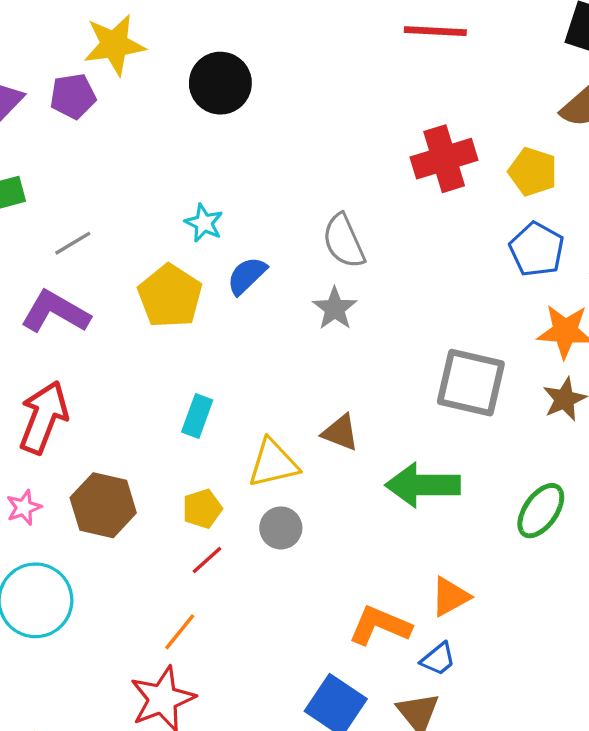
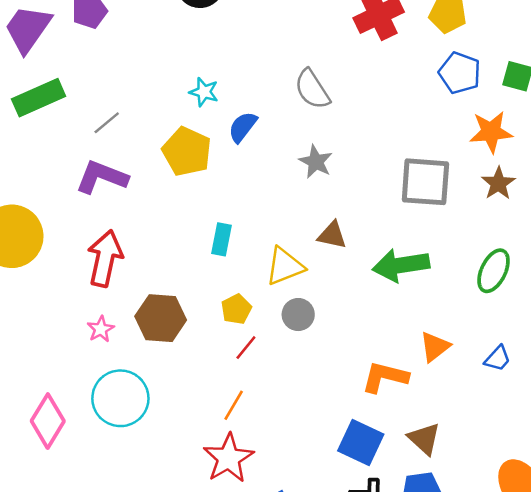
gray star: (335, 308) -> (316, 162), moved
blue trapezoid: (438, 659) -> (498, 358), moved

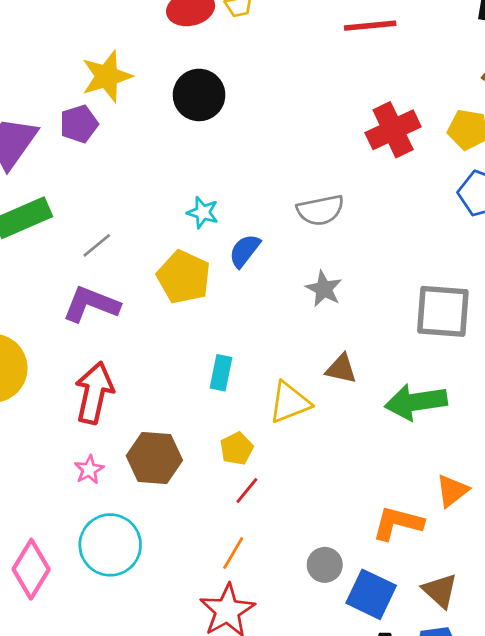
gray semicircle: (312, 89) -> (320, 210), turned -69
gray circle: (298, 315) -> (325, 565), moved

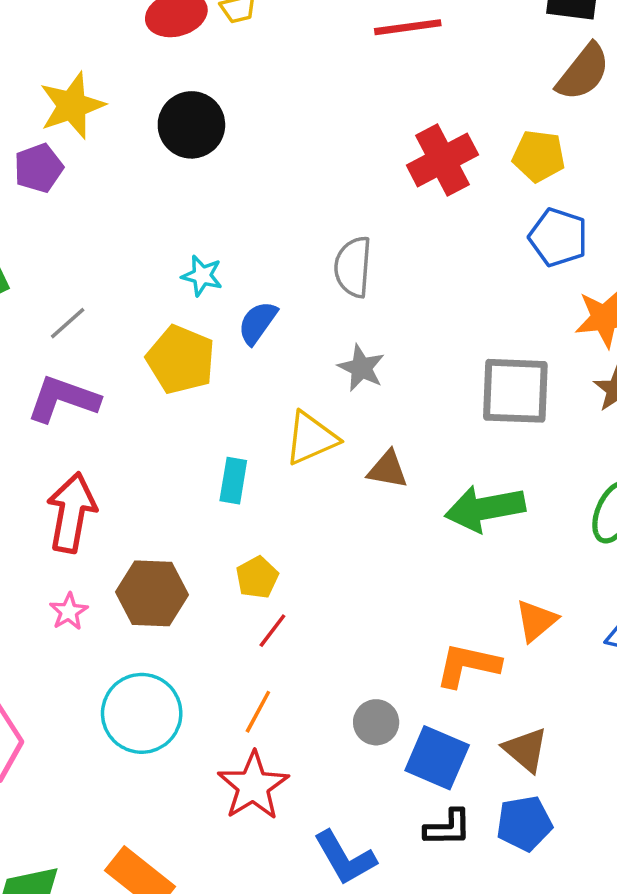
gray semicircle: (320, 210) -> (353, 267), turned 108
yellow triangle: (290, 402) -> (311, 438), moved
cyan circle: (110, 545) -> (142, 713), moved

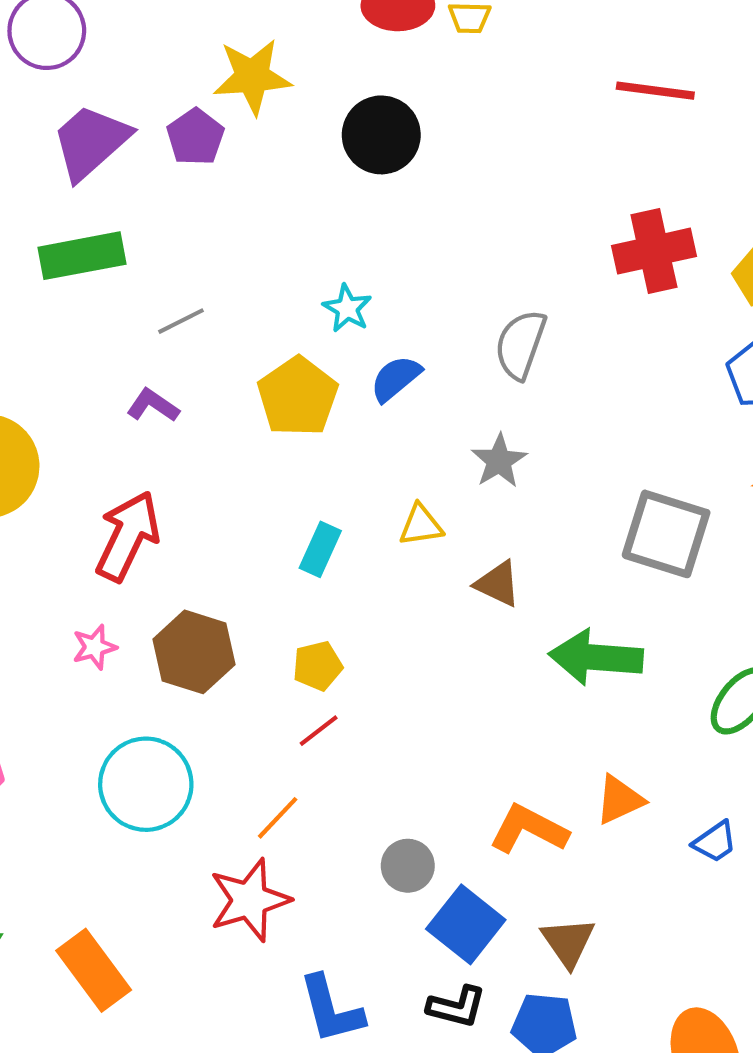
purple pentagon: (38, 168) -> (195, 137), turned -30
purple L-shape: (63, 399) -> (153, 405), size x0.6
yellow triangle: (311, 438) -> (421, 525), size x0.7

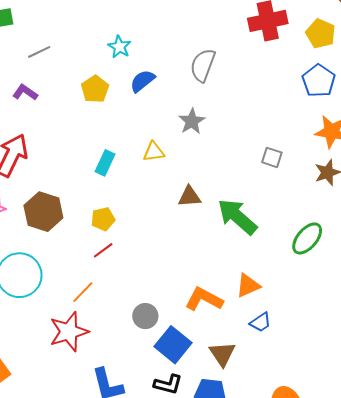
yellow pentagon: (298, 397) -> (95, 89), size x0.7
gray square: (666, 534) -> (272, 157), size x0.5
brown triangle: (498, 584) -> (189, 197), moved, turned -30
green arrow: (596, 657) -> (237, 217), turned 36
blue trapezoid: (715, 842) -> (260, 322), moved

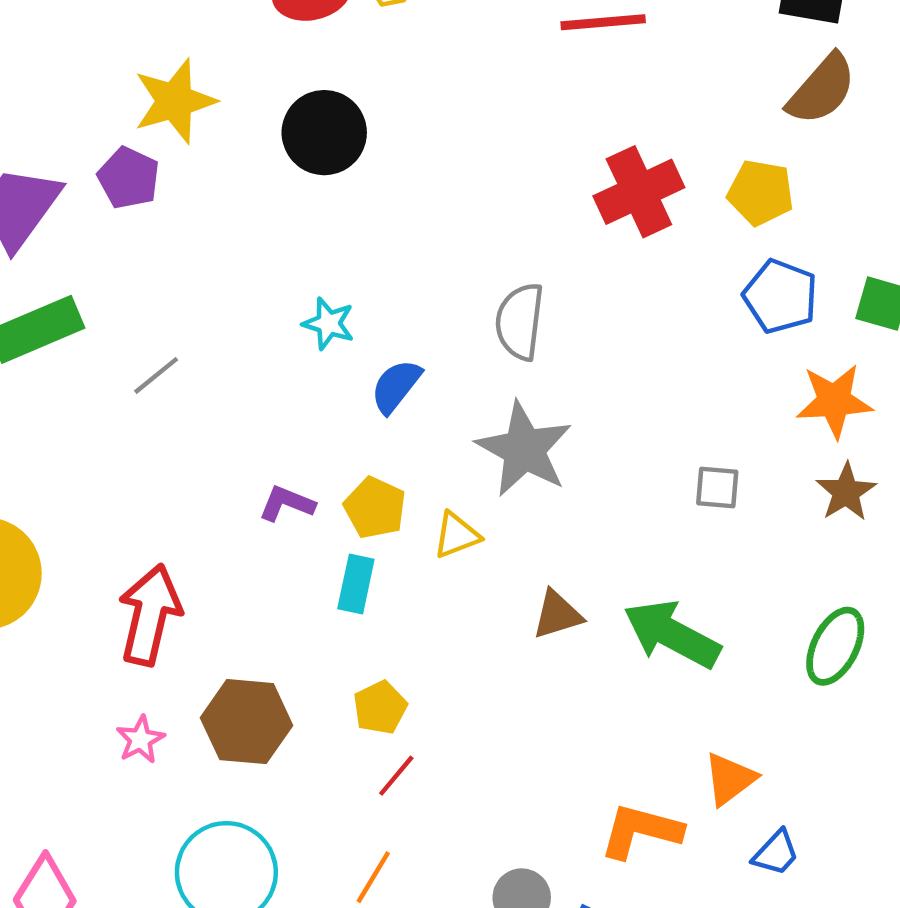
yellow pentagon: (95, 89) -> (375, 508), moved
purple L-shape: (25, 92) -> (287, 504), moved
gray star: (192, 121) -> (524, 449), size x1.6

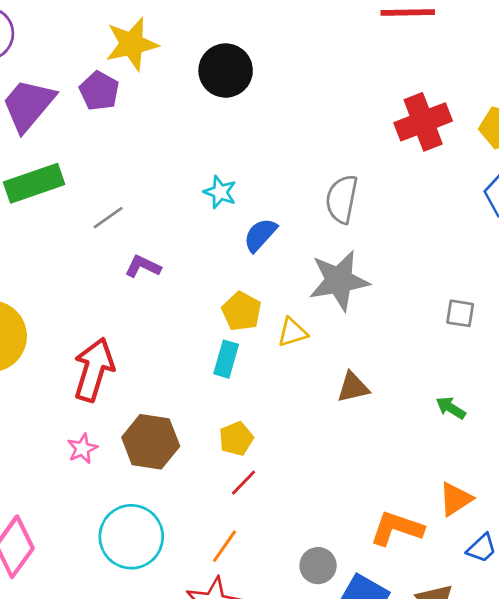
gray star: (524, 449) -> (339, 281), turned 30
purple L-shape: (287, 504) -> (143, 266), moved
green arrow: (672, 634) -> (451, 408), moved, size x0.5

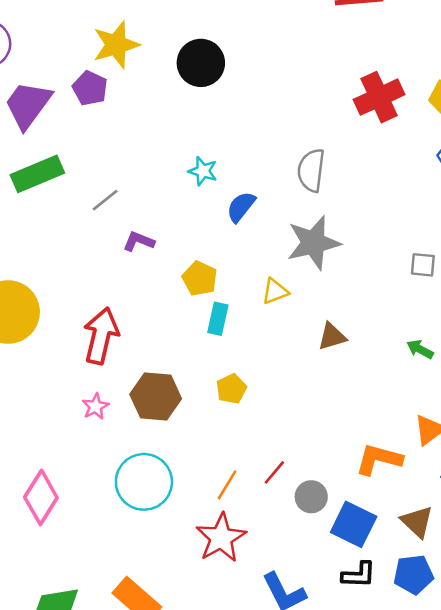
yellow pentagon: (242, 311) -> (200, 279), moved
red line: (244, 483) -> (274, 472), moved

